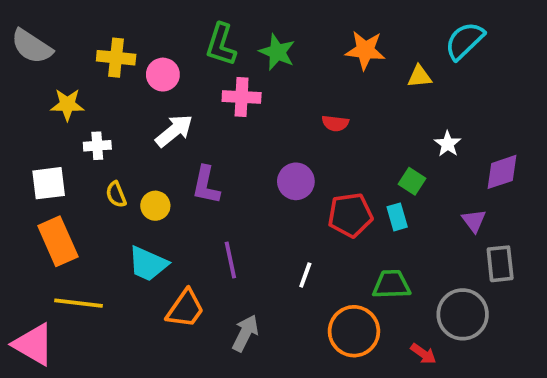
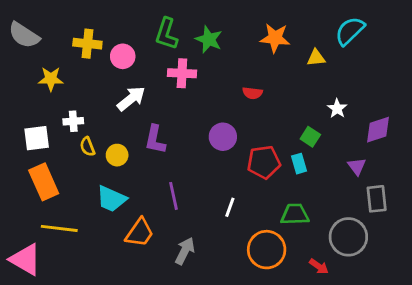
white cross: (97, 146) -> (73, 121), moved

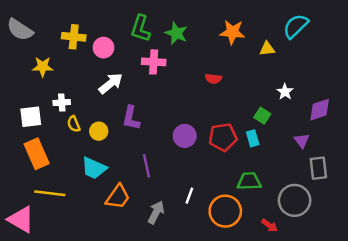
purple circle: (223, 137) -> (185, 136), moved
white line: (230, 207) -> (189, 196), moved

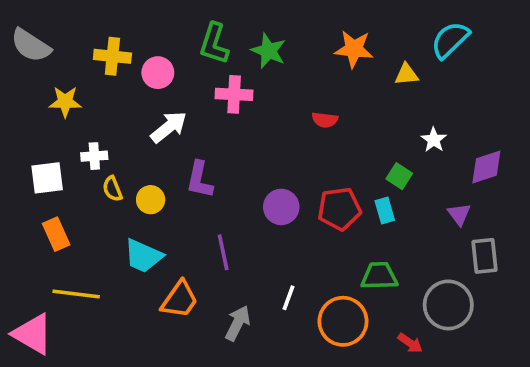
orange rectangle: (37, 154) -> (56, 234), size x0.7

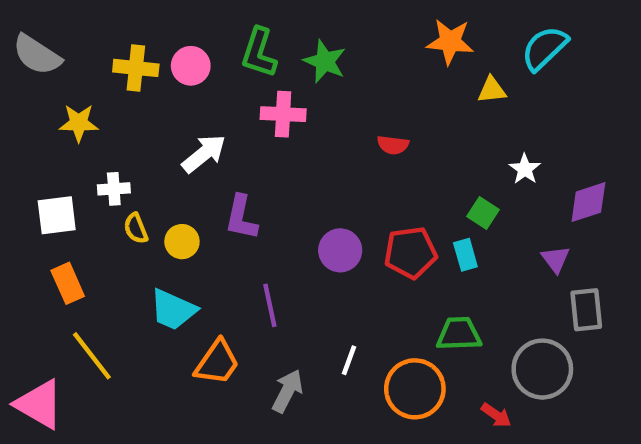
orange star: (354, 49) -> (450, 42), moved
pink circle: (158, 73) -> (191, 66), moved
yellow line: (76, 294) -> (92, 356), turned 45

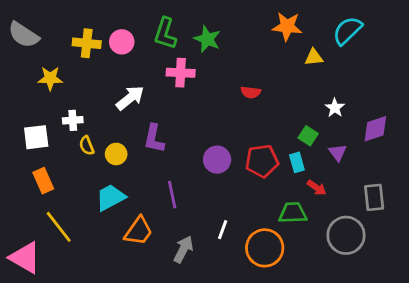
purple triangle: (556, 259) -> (338, 153), moved
cyan trapezoid: (173, 310) -> (111, 197), turned 128
red arrow: (496, 415) -> (317, 188), moved

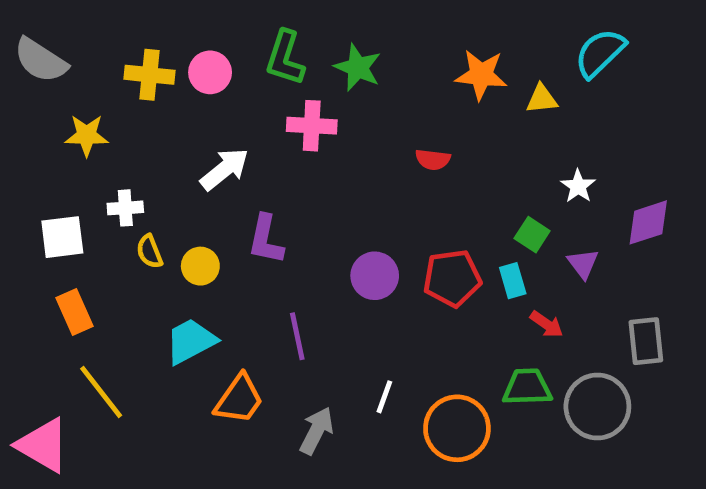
orange star: (287, 26) -> (481, 75), moved
green trapezoid: (293, 213) -> (527, 387), moved

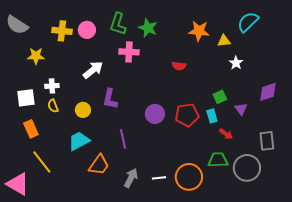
white star: (578, 186) -> (236, 63), moved
green square: (532, 235) -> (220, 97), turned 32
yellow semicircle: (149, 252) -> (53, 106), moved
white line: (384, 397) -> (159, 178), moved, turned 64

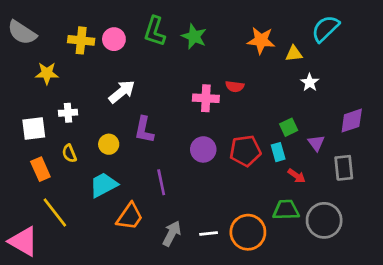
pink cross: (129, 52) -> (206, 98), moved
yellow semicircle: (53, 106) -> (69, 153), moved
gray rectangle: (267, 141) -> (344, 168), moved

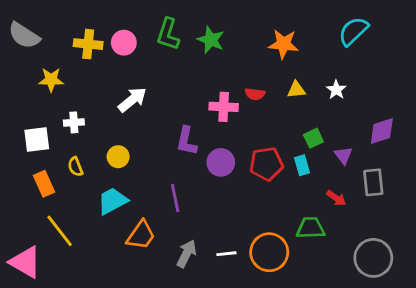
yellow triangle: (294, 54) -> (296, 90), moved
purple L-shape: (144, 130) -> (187, 141), moved
red arrow: (297, 176) -> (336, 198), moved
gray circle: (324, 220) -> (373, 258), moved

